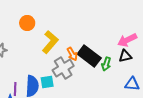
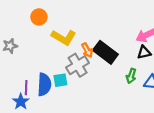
yellow L-shape: (50, 42) -> (64, 37), turned 80
green arrow: (106, 64) -> (131, 76), moved

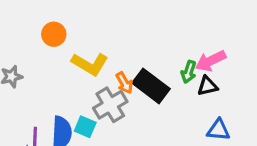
green arrow: (131, 76) -> (189, 72), moved
cyan square: (60, 80) -> (85, 127), turned 32

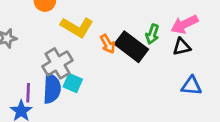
green arrow: (189, 72) -> (152, 34), moved
gray cross: (110, 105) -> (57, 63), moved

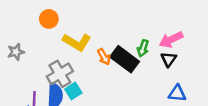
black triangle: (182, 47) -> (169, 59), turned -42
cyan square: (73, 83) -> (73, 91), turned 35

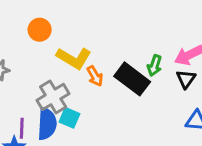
orange arrow: (104, 57) -> (95, 76), moved
cyan square: (73, 91) -> (69, 118), turned -35

